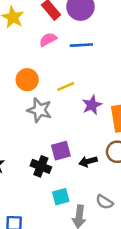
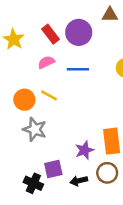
yellow line: (66, 86) -> (49, 95), moved, turned 49
purple star: (92, 105) -> (84, 150), moved

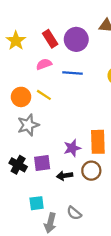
gray star: (35, 129) -> (28, 125), turned 30
black cross: (33, 183) -> (18, 165), moved

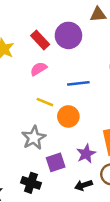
blue line: (73, 73) -> (78, 83), moved
orange circle: (21, 97) -> (68, 116), moved
purple square: (42, 163) -> (56, 162), moved

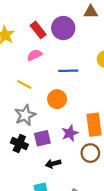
yellow line: (45, 102) -> (24, 85), moved
black cross: (31, 183) -> (19, 144), moved
black arrow: (83, 185) -> (53, 164), moved

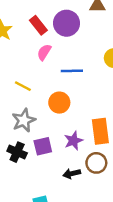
pink semicircle: (35, 55) -> (44, 52), moved, turned -32
black arrow: (53, 164) -> (72, 174), moved

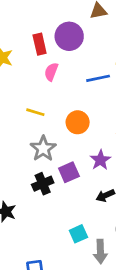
red rectangle: (38, 25) -> (40, 44), turned 36
blue line: (72, 71) -> (98, 78), moved
black cross: (17, 152) -> (43, 184), turned -36

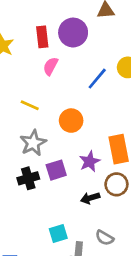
blue line: (98, 78) -> (97, 79), turned -45

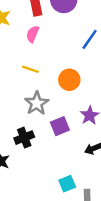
pink semicircle: (51, 66) -> (33, 34), moved
black cross: (28, 178) -> (24, 138), moved

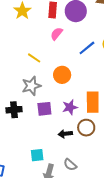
pink semicircle: (33, 34) -> (57, 34), moved

